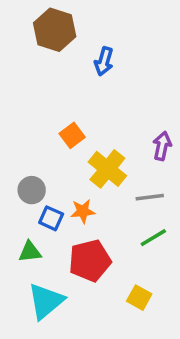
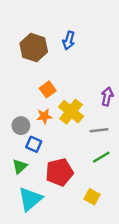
brown hexagon: (55, 30) -> (34, 47), moved
orange star: (83, 211) -> (44, 116), moved
green triangle: (30, 252) -> (20, 166), turned -35

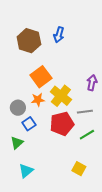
orange square: (48, 89) -> (41, 77), size x1.5
blue square: (34, 144) -> (29, 124), turned 32
red pentagon: (59, 172) -> (62, 124), moved
cyan triangle: (30, 199) -> (26, 171), size x0.7

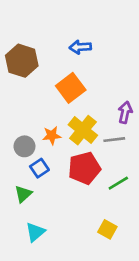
blue arrow: (59, 35) -> (80, 47), turned 70
brown hexagon: (29, 41) -> (22, 61), moved
orange square: (41, 77) -> (71, 88), moved
gray line: (85, 112) -> (114, 140), moved

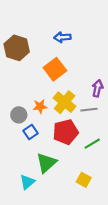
green triangle: (23, 194) -> (46, 163), moved, size x1.5

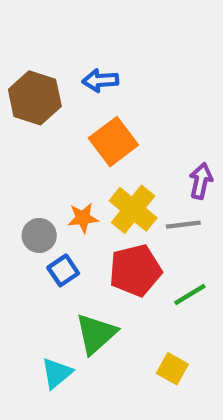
blue arrow: (62, 37) -> (100, 80), moved

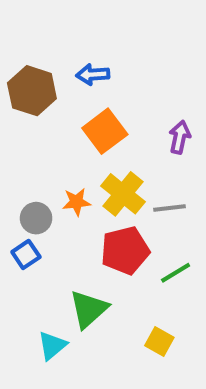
purple arrow: (201, 181) -> (180, 137), moved
blue square: (63, 270) -> (26, 255), moved

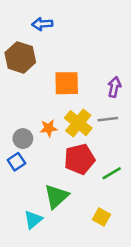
blue arrow: (93, 75) -> (42, 24), moved
orange square: (105, 131) -> (67, 83), turned 36
gray line: (170, 208) -> (108, 119), moved

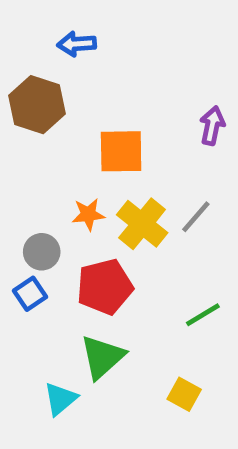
purple arrow: (114, 87) -> (212, 126), moved
gray line: (108, 119) -> (196, 217), turned -42
orange star: (49, 128) -> (88, 214), moved
red pentagon: (80, 159) -> (105, 287), moved

